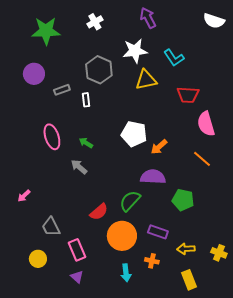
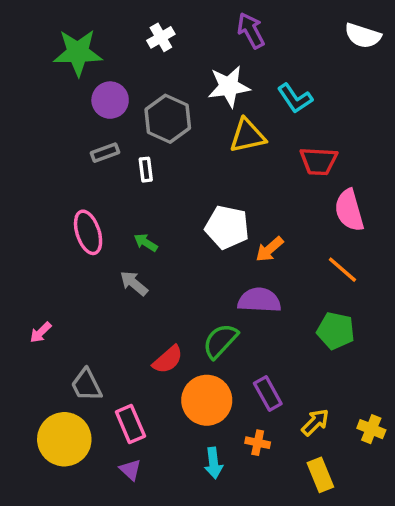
purple circle: (34, 74) -> (110, 100), moved
green pentagon: (183, 200) -> (336, 331), moved
purple rectangle: (158, 232) -> (268, 393), turned 42
yellow arrow: (186, 249) -> (315, 422), turned 138
yellow circle: (38, 259) -> (64, 439), size x1.8

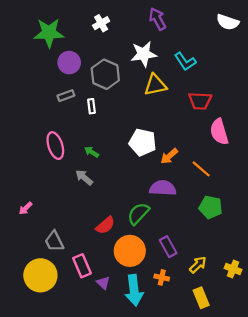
orange line: (342, 270) -> (201, 169), moved
cyan arrow: (214, 463) -> (134, 290), size x1.6
purple triangle: (130, 470) -> (103, 283), moved

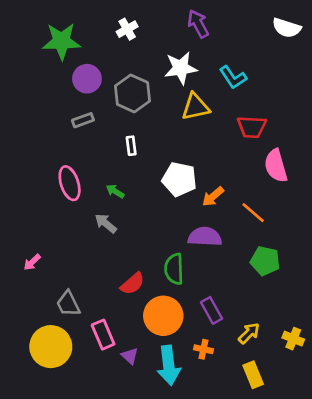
white rectangle: (92, 106) -> (131, 146), moved
green semicircle: (138, 214) -> (174, 269), turned -45

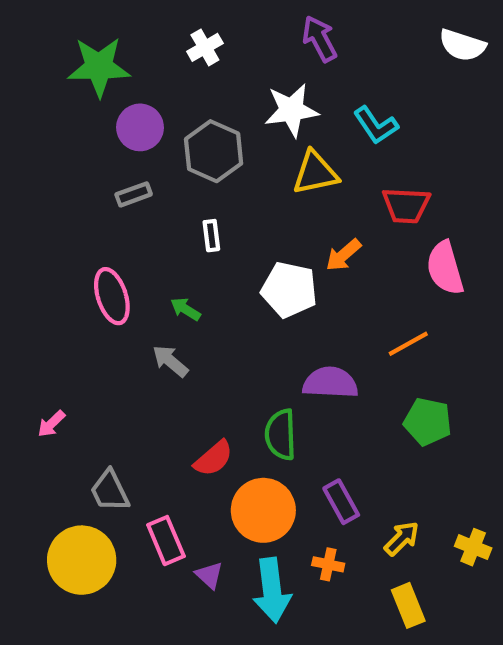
orange arrow: (213, 197) -> (343, 255), moved
orange line: (253, 213) -> (408, 344), turned -70

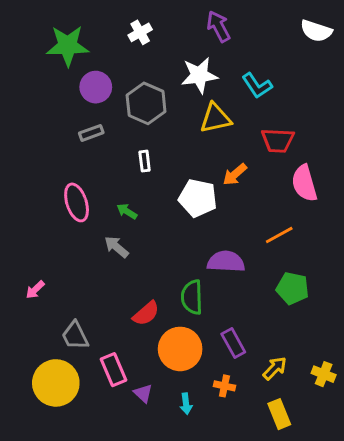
cyan arrow: (272, 590) -> (186, 404), size x0.5

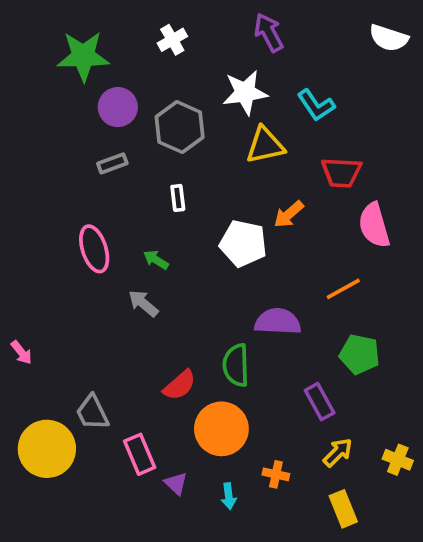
pink arrow: (35, 290) -> (21, 352), moved, turned -84
purple rectangle: (233, 343) -> (320, 402), moved
yellow circle: (56, 383) -> (47, 449), moved

